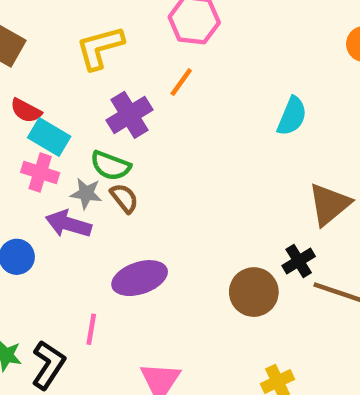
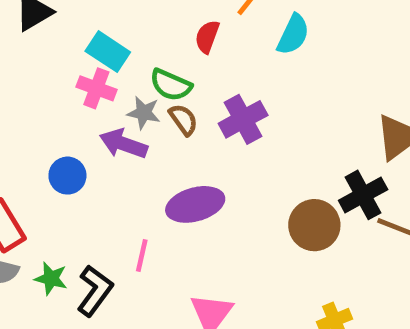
red semicircle: (26, 111) -> (207, 37), moved, turned 80
purple cross: (130, 115) -> (243, 119), moved
cyan semicircle: (292, 116) -> (293, 35), moved
black cross: (299, 261) -> (363, 195), size x1.4

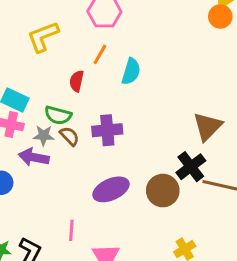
purple cross: (243, 119) -> (107, 130), turned 32
purple ellipse: (195, 204) -> (111, 189), moved
pink line: (142, 255) -> (71, 230), moved

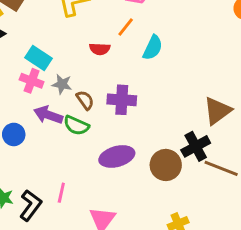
red semicircle: (77, 81) -> (100, 49), turned -108
green semicircle: (58, 115) -> (76, 125), moved
gray star: (44, 136) -> (62, 84), moved
pink line: (71, 230) -> (61, 193), moved

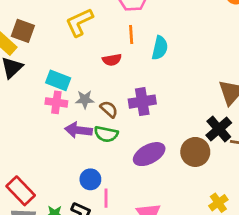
orange line: (126, 27) -> (131, 35), turned -30
blue circle: (14, 134) -> (90, 179), moved

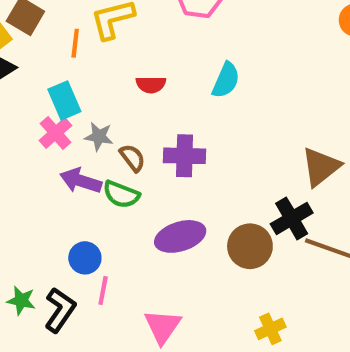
orange line: (131, 35) -> (75, 43), moved
cyan rectangle: (58, 80) -> (64, 100), turned 35
pink cross: (56, 102) -> (56, 133), turned 30

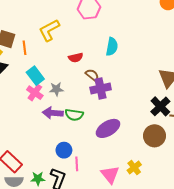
orange line: (75, 43) -> (25, 48), moved
brown semicircle: (132, 158) -> (92, 75), moved
brown circle: (250, 246) -> (154, 136), moved
yellow cross: (270, 329) -> (134, 168), moved

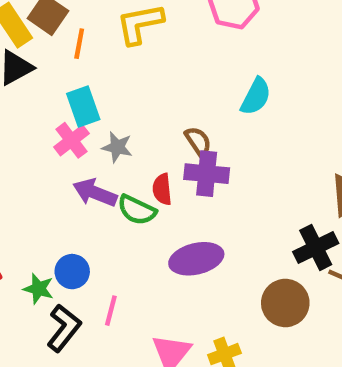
red semicircle: (76, 58) -> (162, 189), moved, turned 80
blue circle: (64, 150) -> (72, 272), moved
green star: (38, 179) -> (39, 289), moved

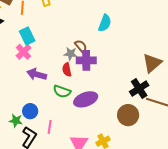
gray star: (117, 147) -> (70, 54), moved
green semicircle: (137, 210) -> (62, 91), moved

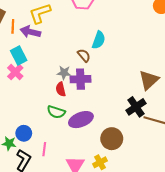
brown semicircle: (81, 46) -> (84, 55), moved
purple arrow: (37, 74) -> (30, 32), moved
brown circle: (128, 115) -> (112, 139), moved

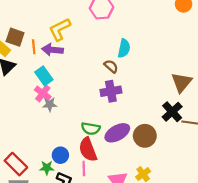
gray star: (64, 73) -> (50, 104), moved
red semicircle: (61, 89) -> (88, 150), moved, size x1.6
brown circle: (112, 139) -> (145, 136), moved

